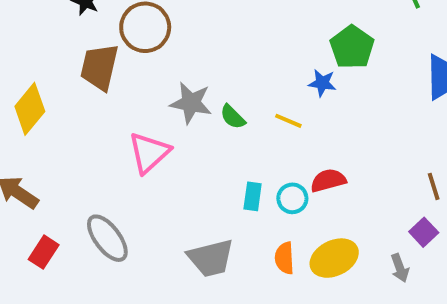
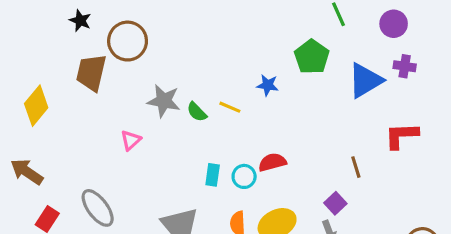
green pentagon: (352, 47) -> (312, 57), moved
yellow line: (288, 121) -> (230, 107), moved
pink triangle: (149, 153) -> (131, 140), size x0.6
purple square: (424, 232) -> (335, 203), moved

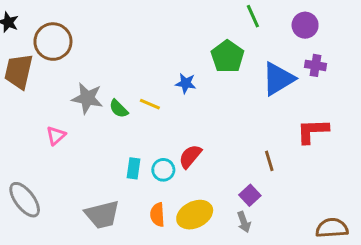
red semicircle: (272, 162) -> (190, 156), turned -35

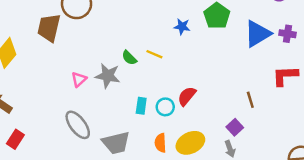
purple cross: (315, 65) -> (288, 34), moved
blue star: (186, 83) -> (182, 27), moved
gray star: (87, 98) -> (108, 76), moved
gray ellipse: (25, 200) -> (78, 125), moved

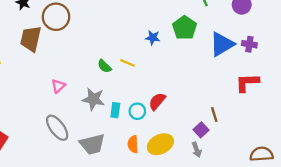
gray star: (108, 76) -> (93, 99), moved
brown line: (250, 100) -> (214, 115), moved

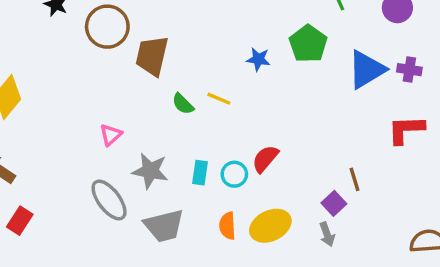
brown trapezoid: (31, 39) -> (152, 56), moved
gray star: (93, 99) -> (150, 171), moved

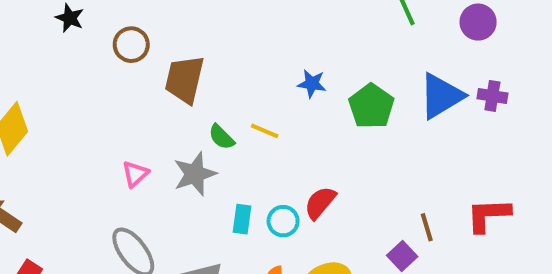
brown circle: (107, 27) -> (131, 45), size x0.7
green pentagon: (308, 44) -> (371, 106), moved
red L-shape: (406, 130) -> (488, 215), moved
gray star: (150, 171) -> (195, 174), moved, turned -30

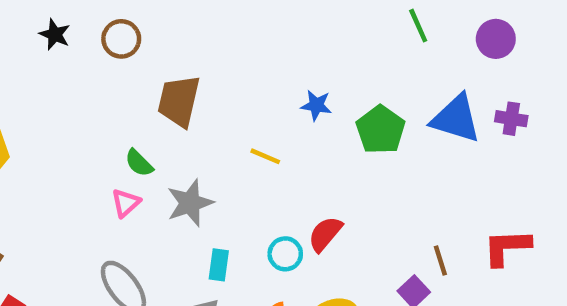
brown circle: (131, 45) -> (121, 39), moved
blue triangle: (441, 96) -> (456, 119), turned 48
green semicircle: (222, 137) -> (139, 163), moved
cyan rectangle: (242, 219) -> (219, 265), moved

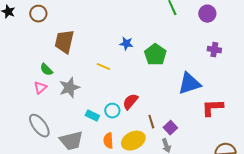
blue triangle: (456, 119) -> (189, 84), moved, turned -35
brown line: (440, 261) -> (151, 122), moved
cyan rectangle: (219, 265) -> (92, 116), moved, turned -72

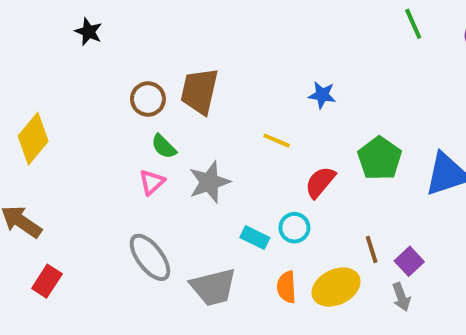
brown circle: (38, 14) -> (148, 99), moved
green pentagon: (155, 55) -> (380, 158), moved
red semicircle: (130, 102) -> (320, 182), moved

